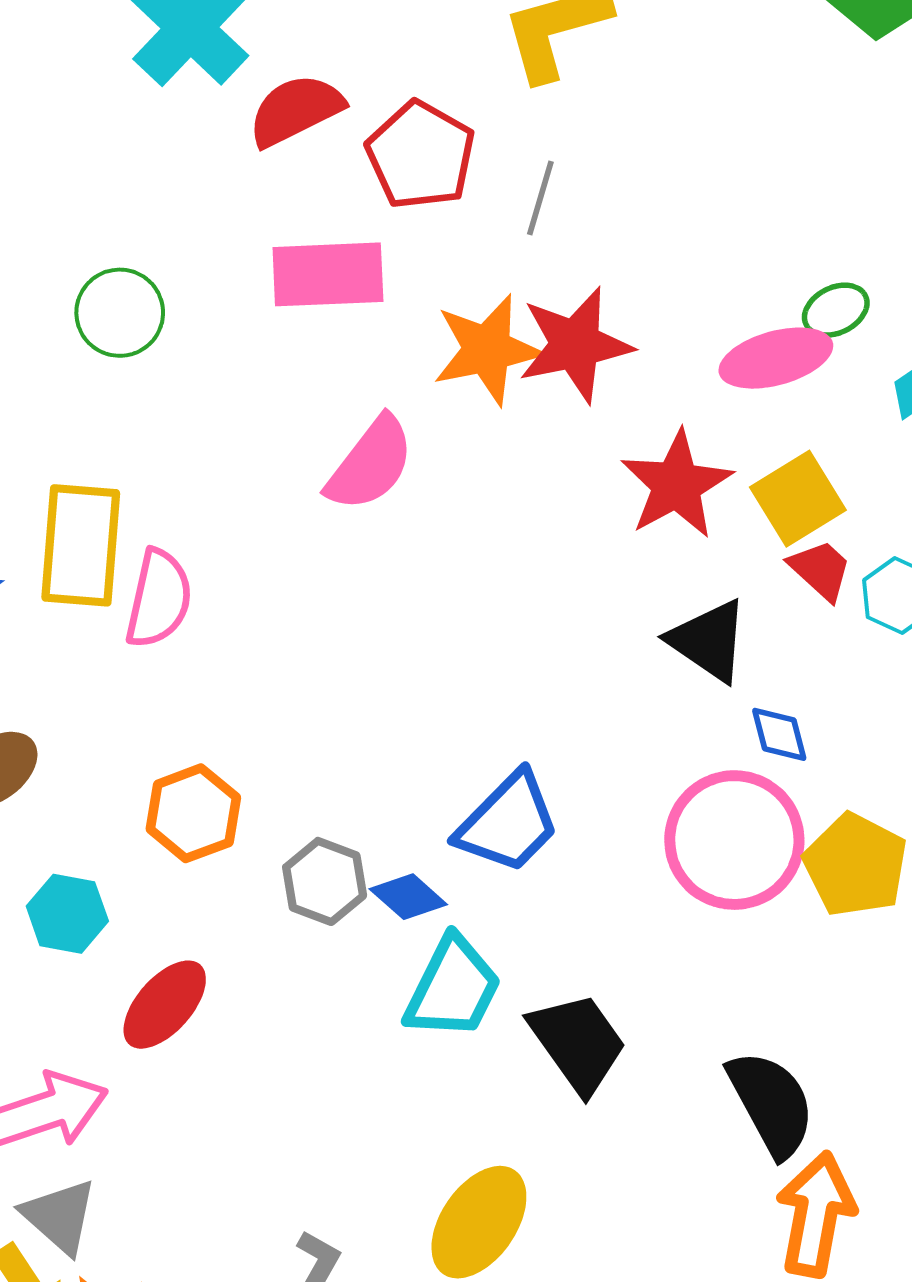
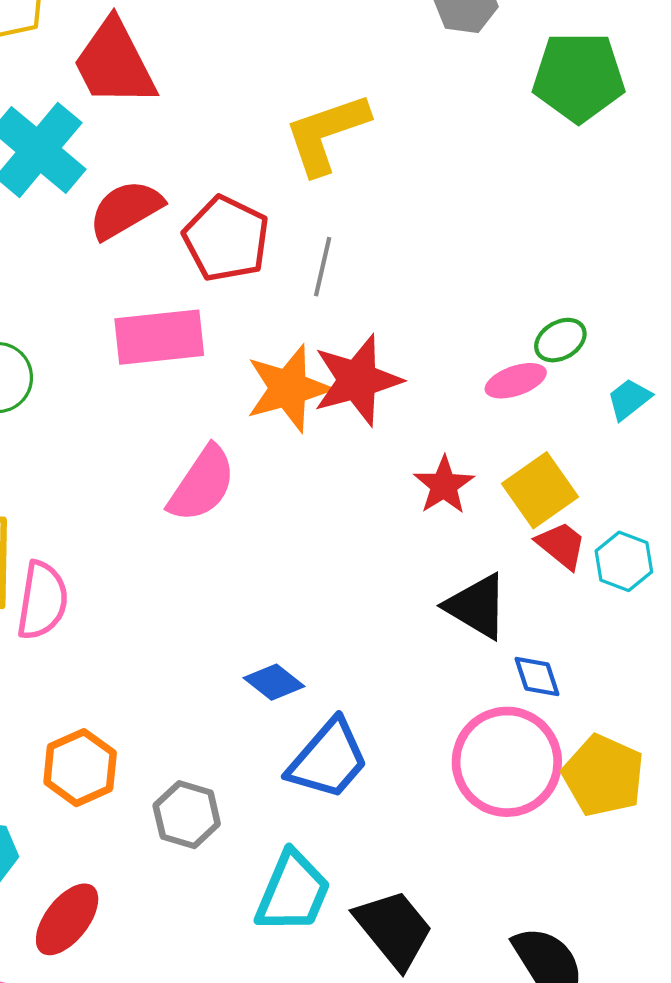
pink ellipse: (776, 358) -> (516, 381), size x0.7
red star: (677, 485) -> (444, 485), size x0.7
blue diamond: (408, 897) -> (274, 682), moved

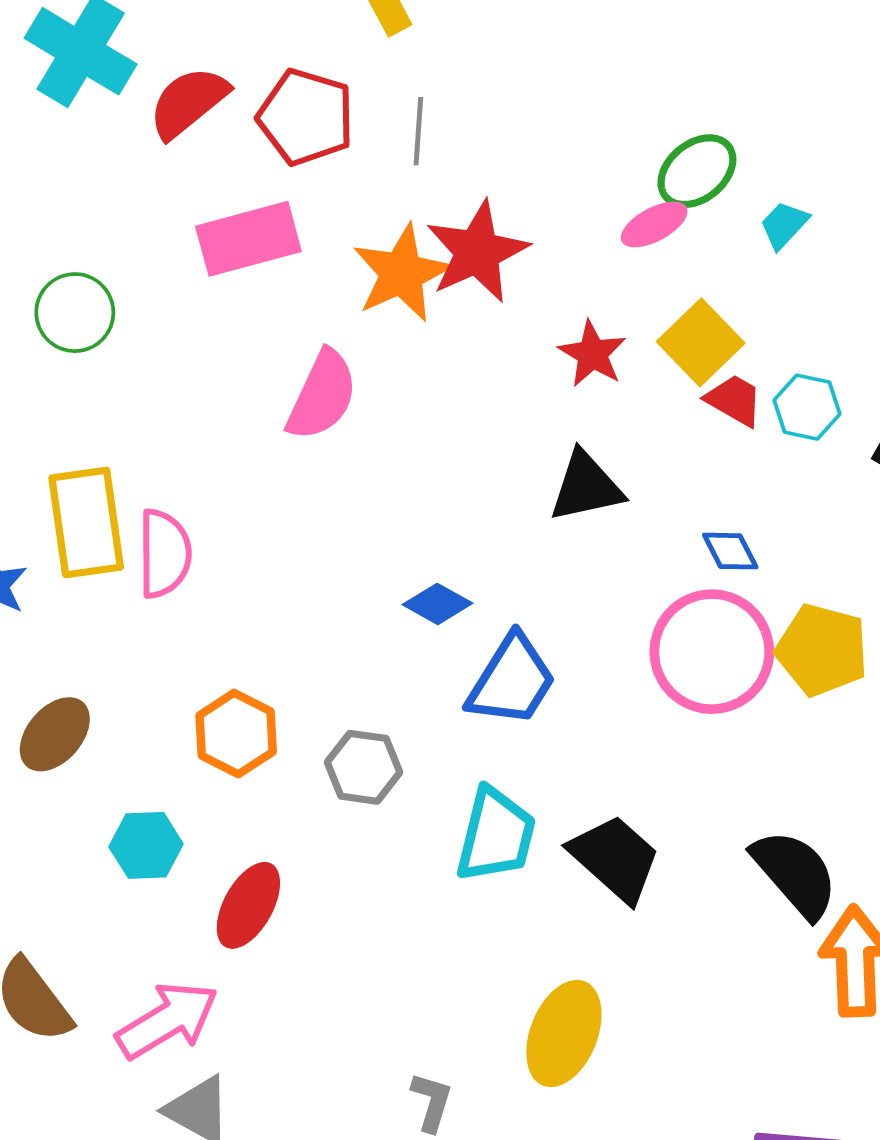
green ellipse: (560, 340) -> (697, 171), size x1.4
black triangle: (477, 606) -> (586, 487), moved, turned -34

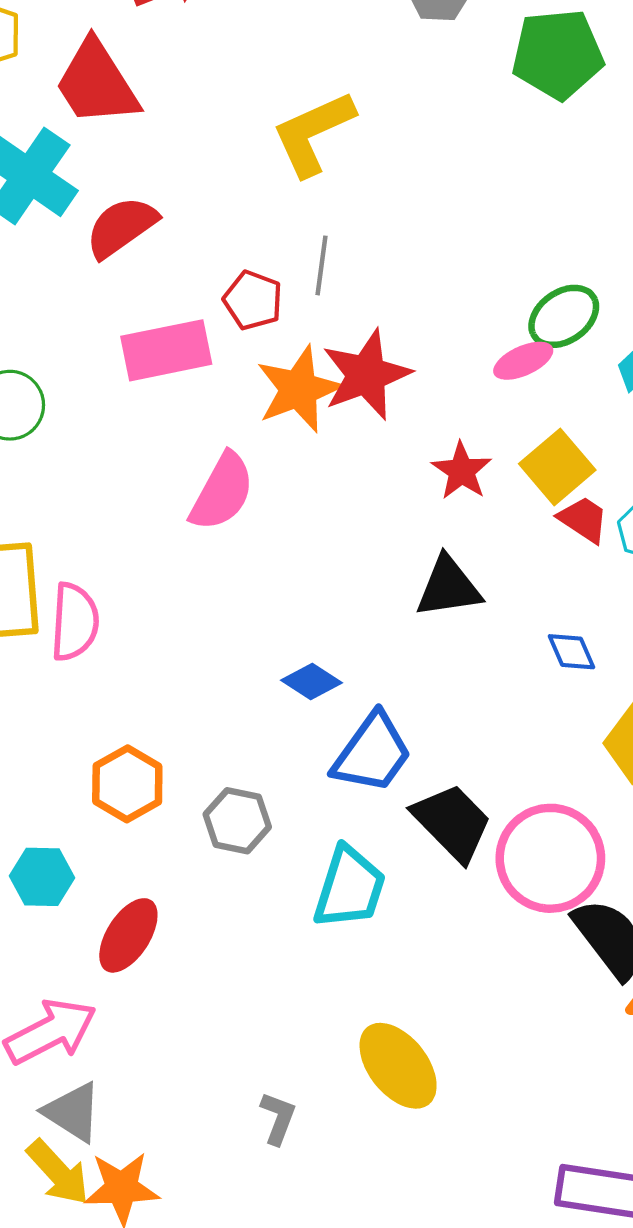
red pentagon: (306, 117) -> (253, 300), moved, size x0.7
pink circle: (712, 652) -> (550, 858), moved
black trapezoid: (615, 858) -> (452, 822), moved
yellow ellipse: (564, 1034) -> (398, 1066), turned -64

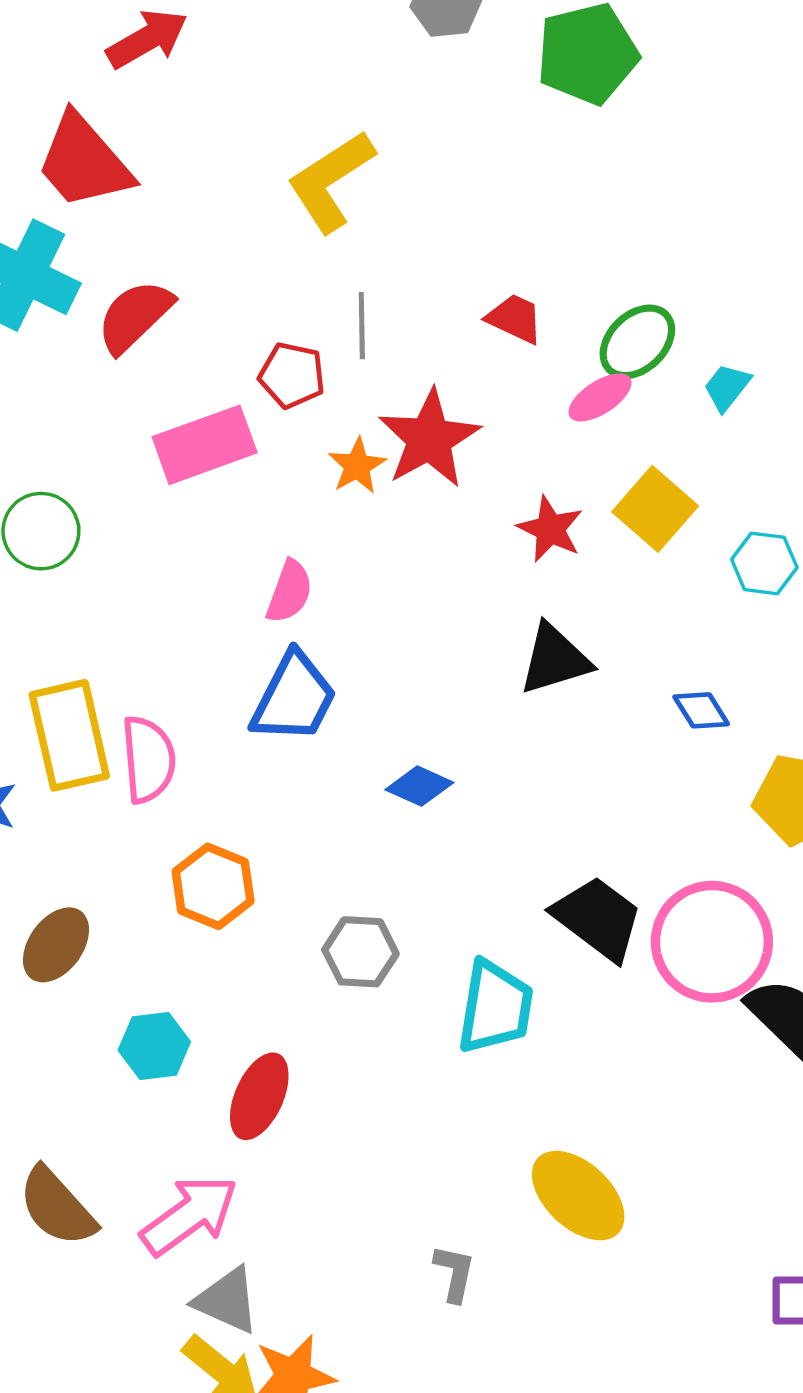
orange star: (299, 389) -> (357, 466), size x0.6
pink semicircle: (222, 492) -> (289, 592), size x0.7
red trapezoid: (583, 519) -> (515, 319), moved
blue trapezoid: (372, 753) -> (294, 698), moved
orange hexagon: (127, 784) -> (213, 886), moved

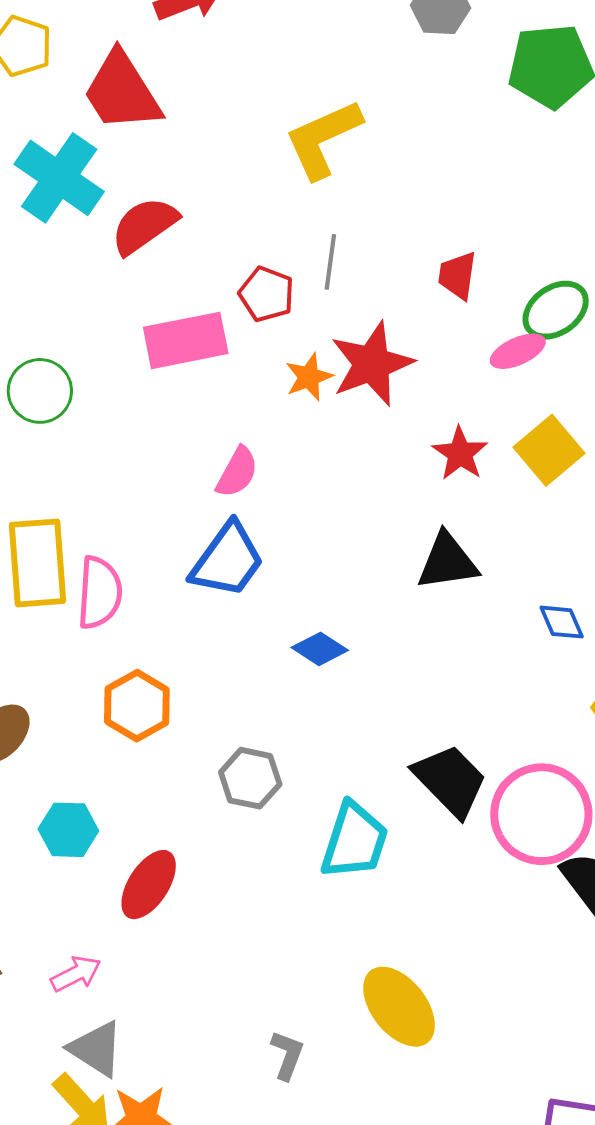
red trapezoid: (515, 319) -> (457, 275), turned -116
pink arrow: (189, 1215) -> (76, 974), size x0.6

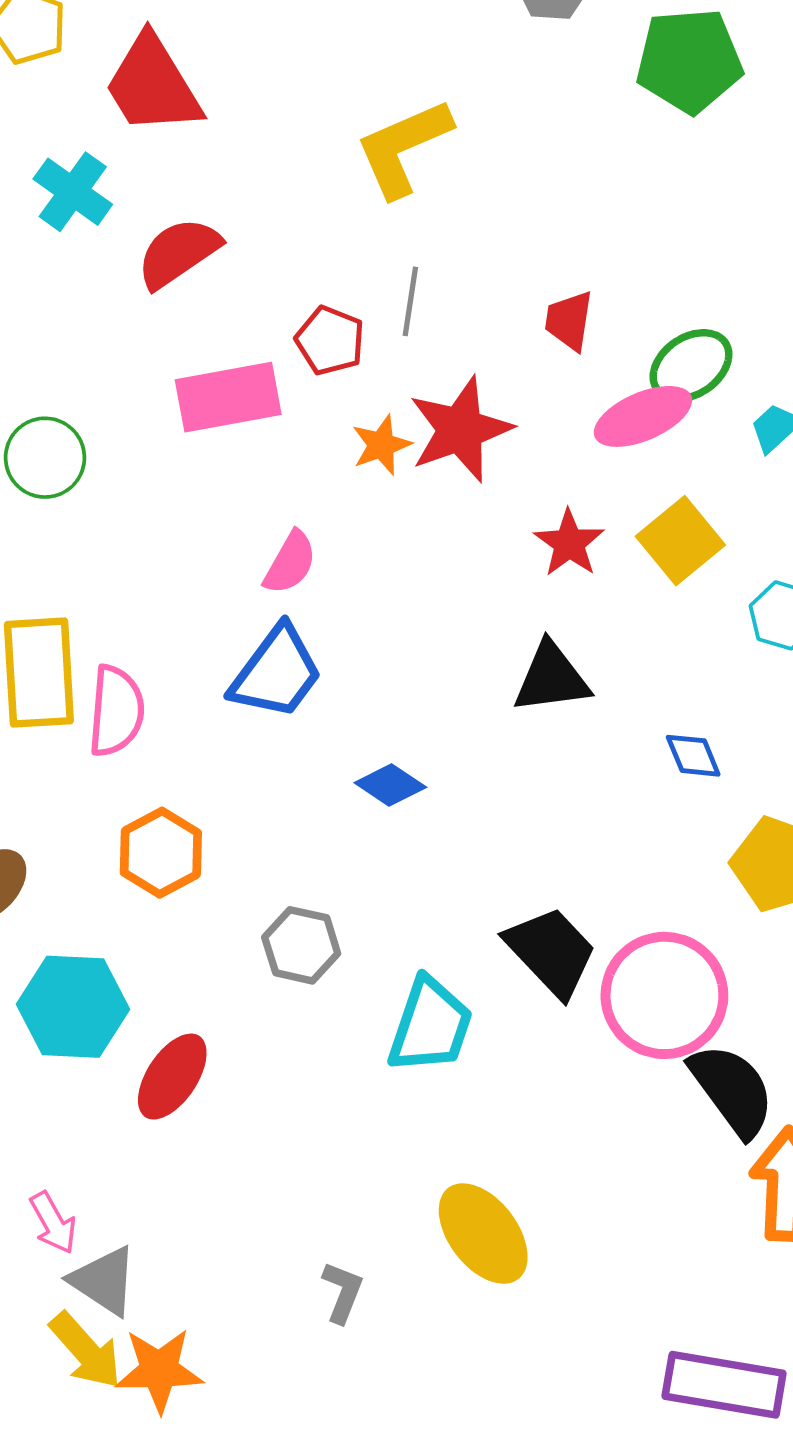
cyan cross: (59, 178) -> (73, 192), size x0.7
pink ellipse: (518, 351) -> (643, 416), size x1.4
cyan hexagon: (68, 830) -> (73, 1007), size x1.5
pink arrow: (76, 974) -> (53, 1223), moved, turned 87

